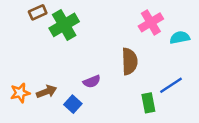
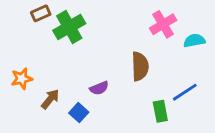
brown arrow: (47, 92) -> (50, 99), turned -30
orange star: (20, 93) -> (22, 79), moved

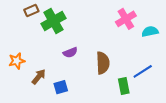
brown semicircle: (140, 66) -> (103, 63), moved
purple semicircle: (99, 88) -> (70, 52), moved
blue square: (79, 113) -> (61, 87), turned 32

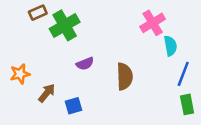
cyan semicircle: (150, 31) -> (170, 46), moved, turned 91
blue line: (143, 71) -> (183, 74), moved, turned -36
green rectangle: (124, 86) -> (187, 104), moved

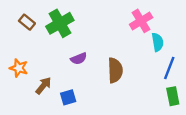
brown rectangle: (38, 13) -> (27, 22), moved, turned 63
orange star: (20, 74) -> (19, 68), turned 30

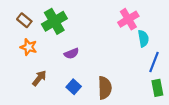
orange star: (19, 68) -> (29, 47), moved
brown semicircle: (115, 70) -> (105, 88), moved
blue square: (68, 97) -> (74, 87), moved, turned -32

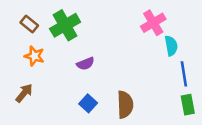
blue line: (154, 62) -> (184, 74), turned -30
brown arrow: (39, 78) -> (24, 93), moved

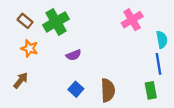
cyan semicircle: (171, 46) -> (162, 40), moved
green rectangle: (188, 105) -> (151, 90), moved

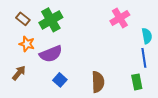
purple semicircle: (74, 55) -> (51, 54), moved, size x1.6
blue square: (76, 89) -> (60, 80), moved

